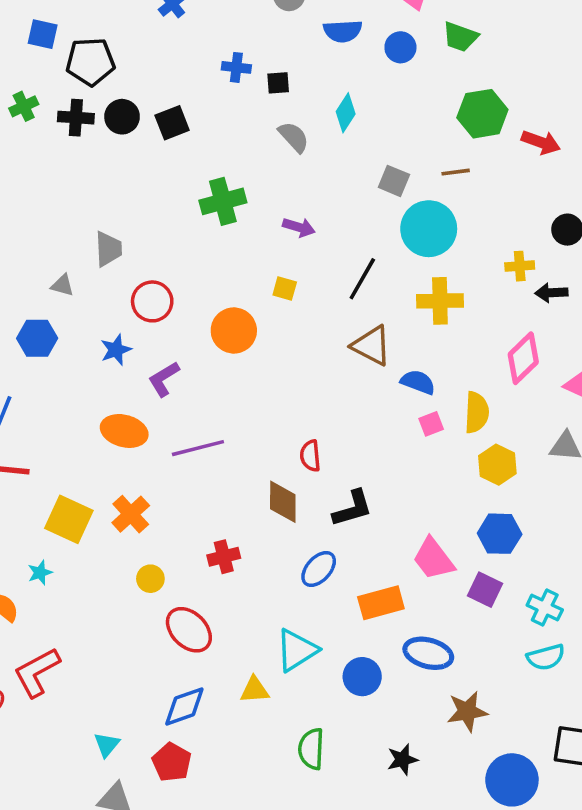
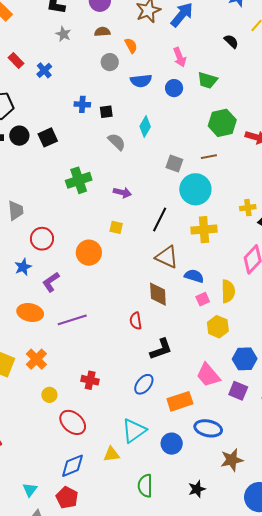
yellow hexagon: (497, 465) -> (218, 327), moved
brown diamond: (283, 502) -> (158, 294), moved
red cross: (224, 557) -> (90, 380), turned 30

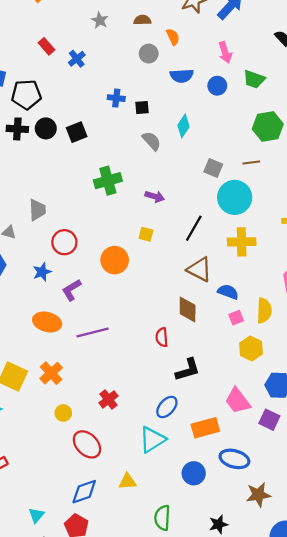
red cross: (90, 380) -> (108, 399), turned 36
cyan triangle: (134, 431) -> (152, 440), moved

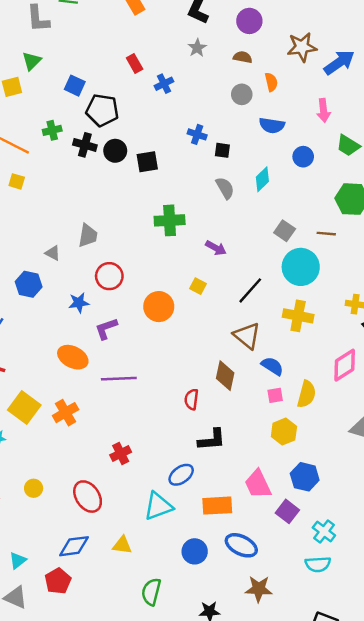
blue circle: (217, 86) -> (303, 157), moved
yellow circle: (63, 413) -> (34, 488), moved

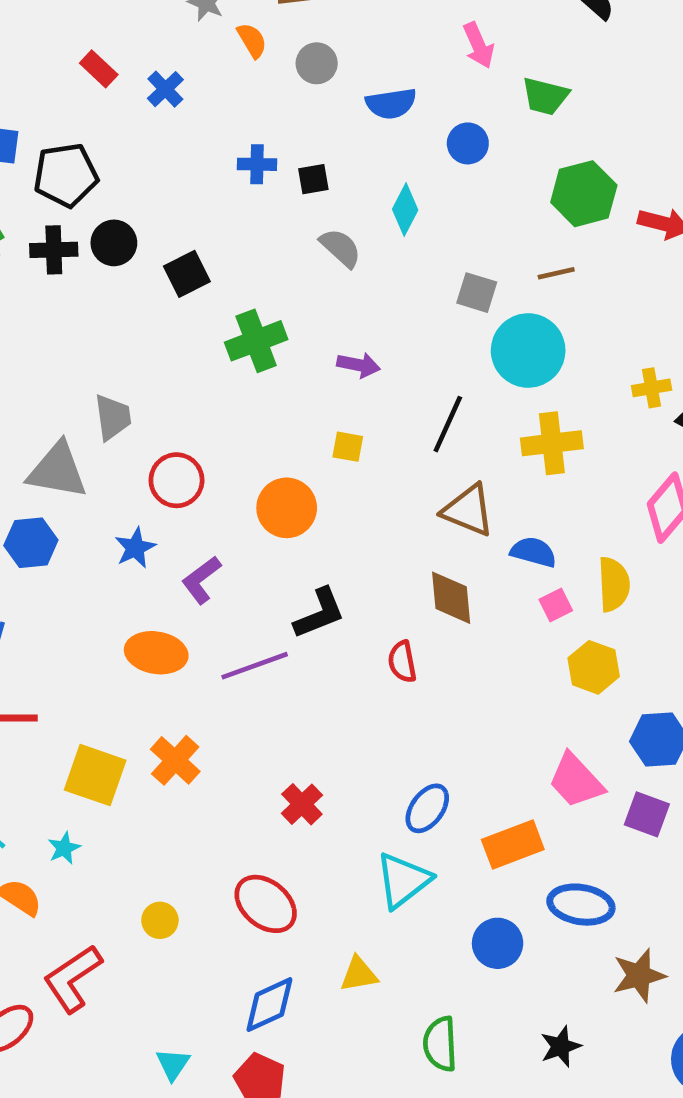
orange semicircle: (271, 82) -> (252, 40), moved
black square: (147, 162) -> (187, 274), moved
gray triangle: (53, 253) -> (57, 470), size x2.0
black L-shape: (212, 440) -> (319, 613), moved

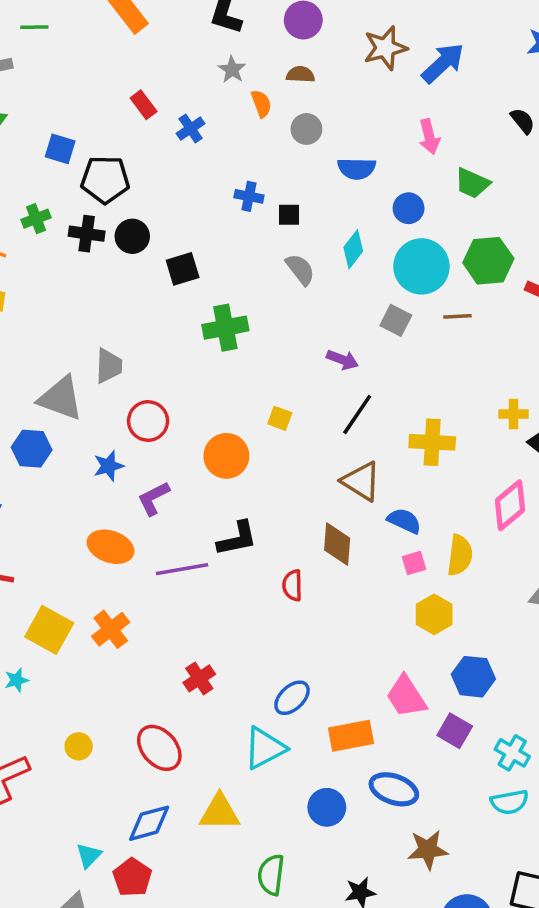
cyan circle: (528, 351) -> (421, 266), moved
purple arrow: (359, 365) -> (342, 360), moved
yellow triangle: (359, 974) -> (220, 812), size x1.4
cyan triangle: (173, 1064) -> (89, 855), moved

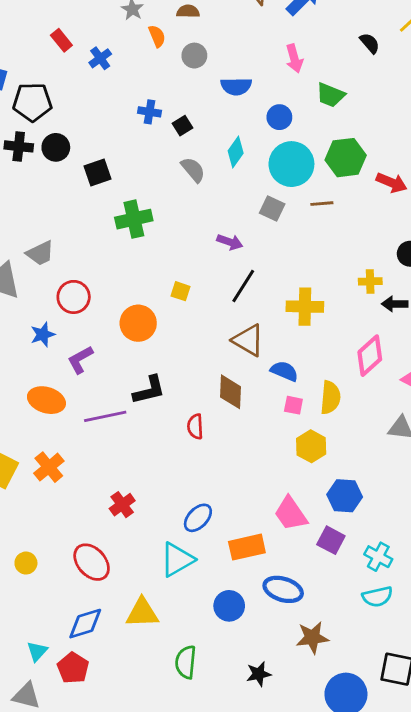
black square: (289, 215) -> (182, 126), turned -30
gray trapezoid: (109, 366) -> (40, 253), turned 64
pink square: (414, 563) -> (293, 405), turned 30

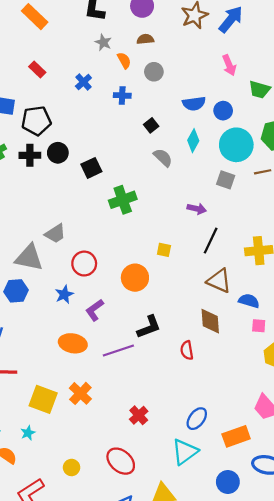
red rectangle: (61, 40) -> (37, 70), moved
blue semicircle: (236, 86) -> (194, 104), moved
blue cross: (149, 112) -> (122, 95), moved

